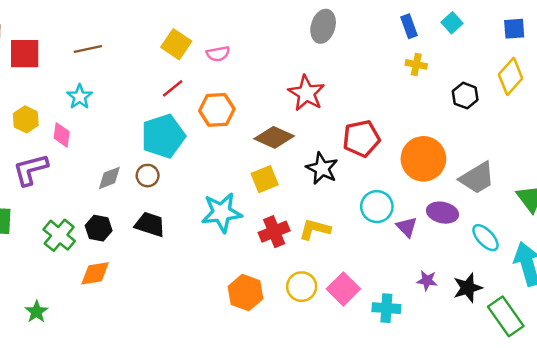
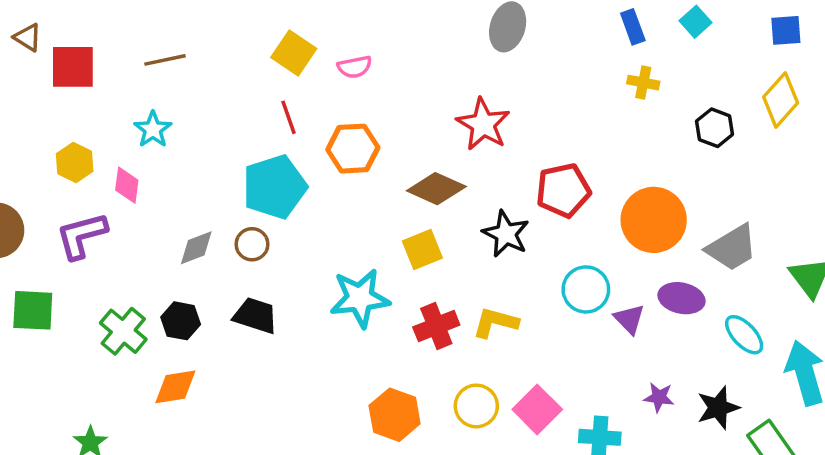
red line: (173, 88) -> (288, 117), turned -70

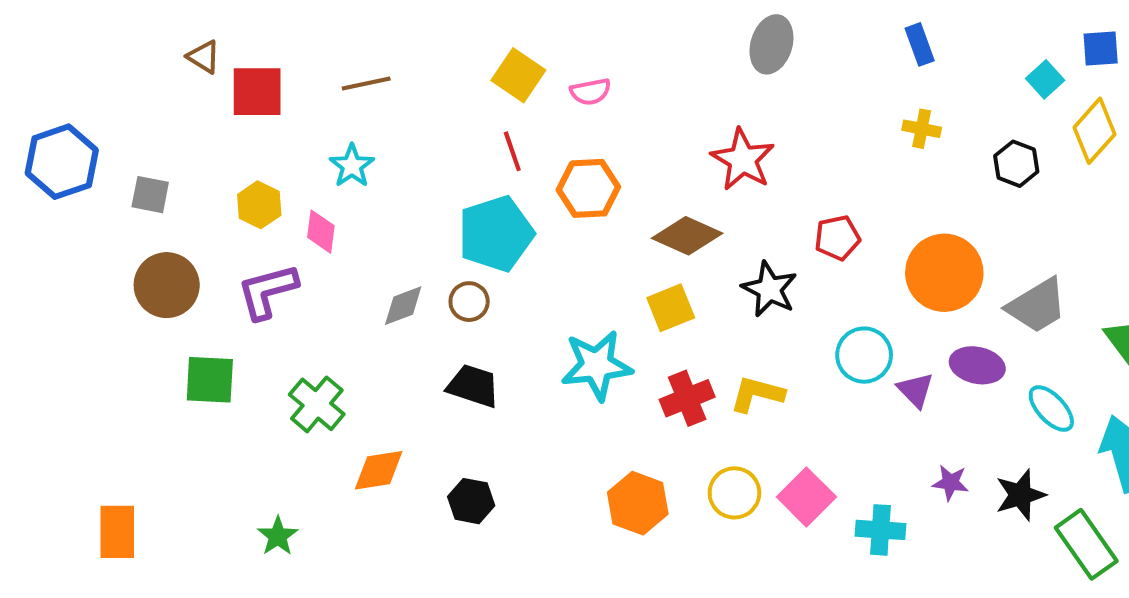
cyan square: (695, 22) -> (1045, 79), moved
yellow cross: (643, 83) -> (922, 129), moved
red pentagon: (563, 190) -> (837, 238), size x0.7
black hexagon: (181, 321) -> (471, 501), moved

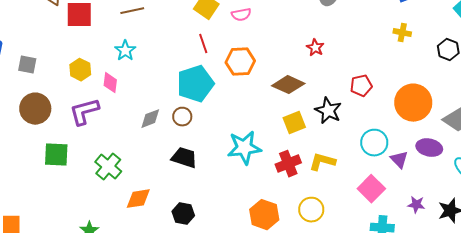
red star: (743, 160) -> (315, 48), size x0.6
yellow square: (671, 308) -> (294, 123), moved
pink square: (806, 497) -> (371, 189), moved

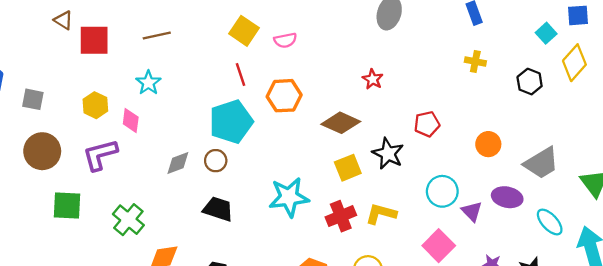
orange circle: (413, 103) -> (488, 144), size x0.6

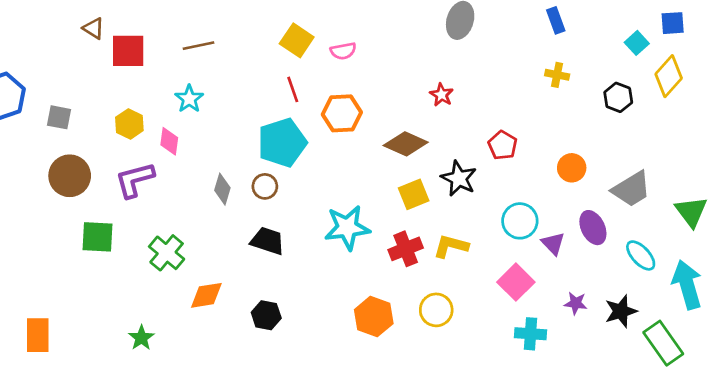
red pentagon: (427, 124) -> (503, 145), turned -30
gray diamond: (178, 163) -> (222, 189), turned -52
purple ellipse: (507, 197) -> (593, 228), turned 52

